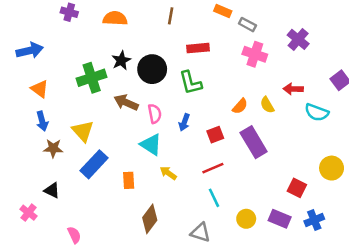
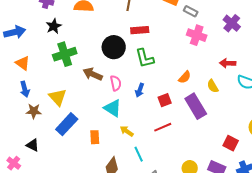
red rectangle: (198, 48) -> (140, 30), moved
black star: (121, 60) -> (54, 26), moved
yellow semicircle: (267, 105) -> (213, 86), moved
cyan line: (214, 198) -> (139, 154), moved

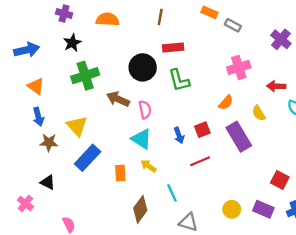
pink cross: (197, 35) -> (239, 67), moved, turned -36
blue arrow: (140, 90) -> (179, 135), moved, turned -40
yellow arrow: (127, 131) -> (148, 166), moved

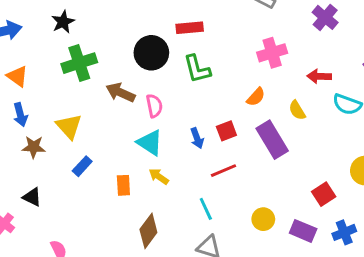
blue rectangle: (88, 158) -> (82, 166), size x0.6
red square: (280, 180) -> (324, 194), turned 30
cyan line: (172, 193) -> (206, 209), moved
yellow circle: (232, 209) -> (263, 219), moved

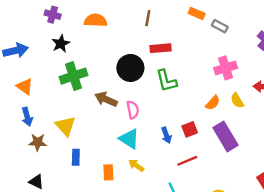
yellow semicircle: (297, 110) -> (237, 100), moved
blue rectangle: (82, 166) -> (76, 157), turned -42

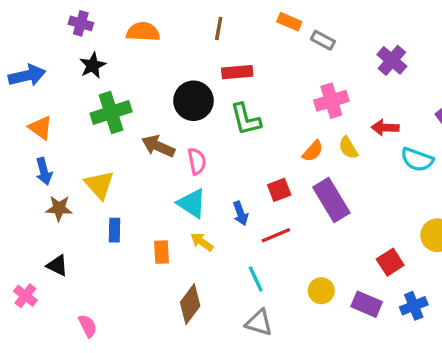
blue arrow: (166, 135) -> (241, 213), moved

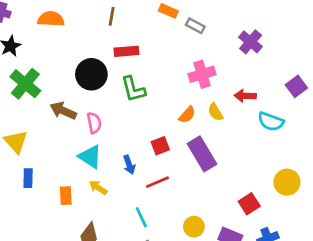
green cross: (111, 113) -> (25, 84), turned -32

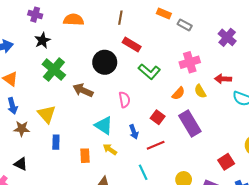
red rectangle: (126, 51) -> (132, 45), turned 36
green L-shape: (133, 89) -> (149, 72), moved, turned -35
pink semicircle: (94, 123) -> (124, 100), moved
red square: (160, 146) -> (158, 117), turned -32

